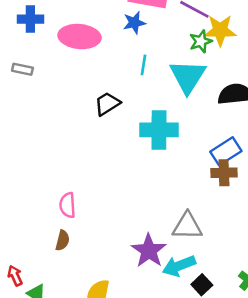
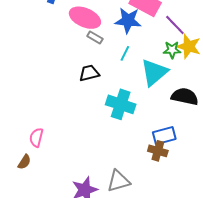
blue star: (134, 23) -> (128, 21), size x1.5
gray rectangle: (22, 69) -> (95, 37), moved
gray triangle: (187, 226) -> (119, 181), turned -35

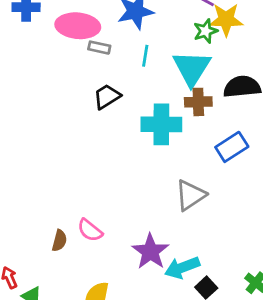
pink semicircle: (36, 137) -> (90, 230), moved, turned -48
brown cross: (158, 151) -> (198, 102), moved
gray triangle: (119, 181) -> (190, 195), moved

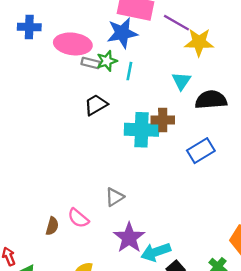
green star: (205, 31) -> (107, 61), moved
cyan triangle: (192, 68) -> (181, 81), moved, size x0.6
brown cross: (198, 102) -> (163, 120), moved
gray triangle: (190, 195) -> (115, 197), moved, size x0.7

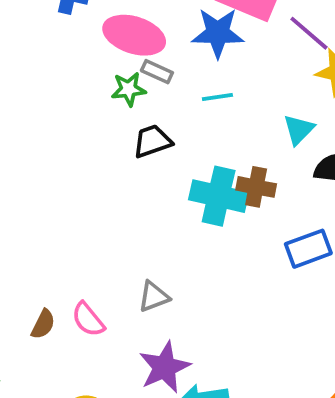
green star: (107, 61) -> (129, 89), moved
cyan line: (129, 71) -> (217, 97), turned 60

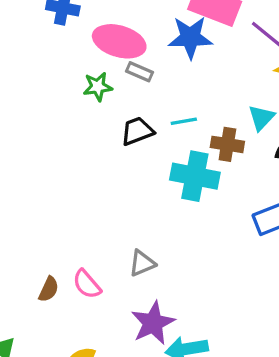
green star: (129, 89) -> (98, 87), moved
cyan line: (217, 97) -> (184, 121), moved
brown cross: (256, 187) -> (227, 144), moved

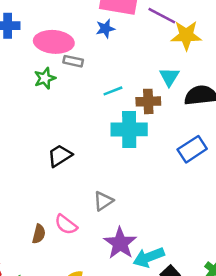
blue star: (190, 37) -> (105, 29), size x0.6
black trapezoid: (137, 131) -> (60, 156), moved

